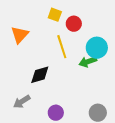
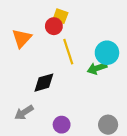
red circle: (74, 24) -> (54, 26), moved

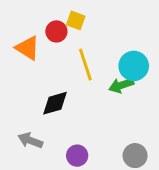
red circle: (54, 26) -> (56, 31), moved
orange triangle: (22, 38) -> (27, 48), turned -40
gray arrow: (24, 112) -> (30, 140), turned 54

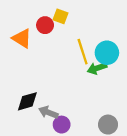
yellow line: (85, 65) -> (83, 52), moved
black diamond: (55, 103) -> (27, 101), moved
gray arrow: (30, 140) -> (48, 112), moved

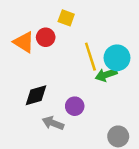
red circle: (45, 25) -> (46, 37), moved
black diamond: (27, 101) -> (36, 95), moved
purple circle: (62, 125) -> (75, 106), moved

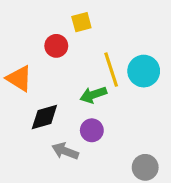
yellow square: (66, 18) -> (81, 22), turned -35
orange triangle: (24, 42) -> (19, 78), moved
green arrow: (106, 75) -> (93, 95), moved

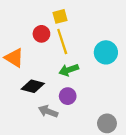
yellow line: (111, 70) -> (62, 41), moved
black diamond: (44, 117) -> (33, 86), turned 30

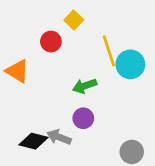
yellow square: (60, 16) -> (74, 20), turned -32
yellow line: (62, 41) -> (109, 51), moved
black diamond: (33, 86) -> (33, 141), moved

